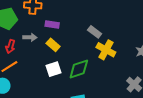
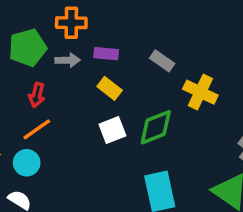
gray rectangle: (95, 32) -> (162, 61), moved
gray arrow: (30, 37) -> (68, 60), moved

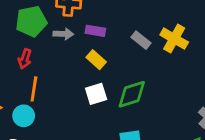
yellow cross: (200, 92) -> (174, 39), moved
red arrow: (37, 95) -> (25, 59), moved
orange line: (37, 129) -> (34, 89), turned -50

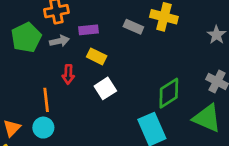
red arrow: (25, 59) -> (68, 74), moved
green diamond: (132, 94) -> (169, 93), moved

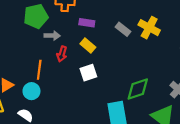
gray arrow: (59, 41) -> (52, 36), moved

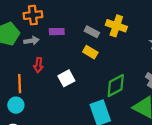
gray arrow: (52, 36) -> (31, 41), moved
yellow rectangle: (88, 45) -> (90, 52), moved

